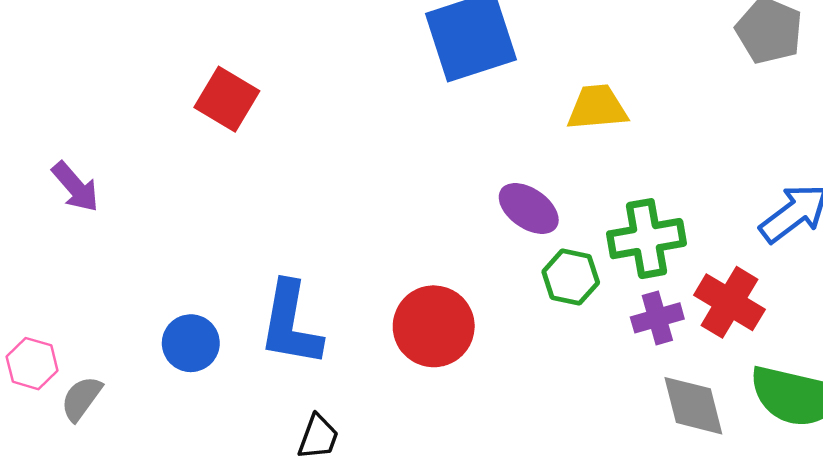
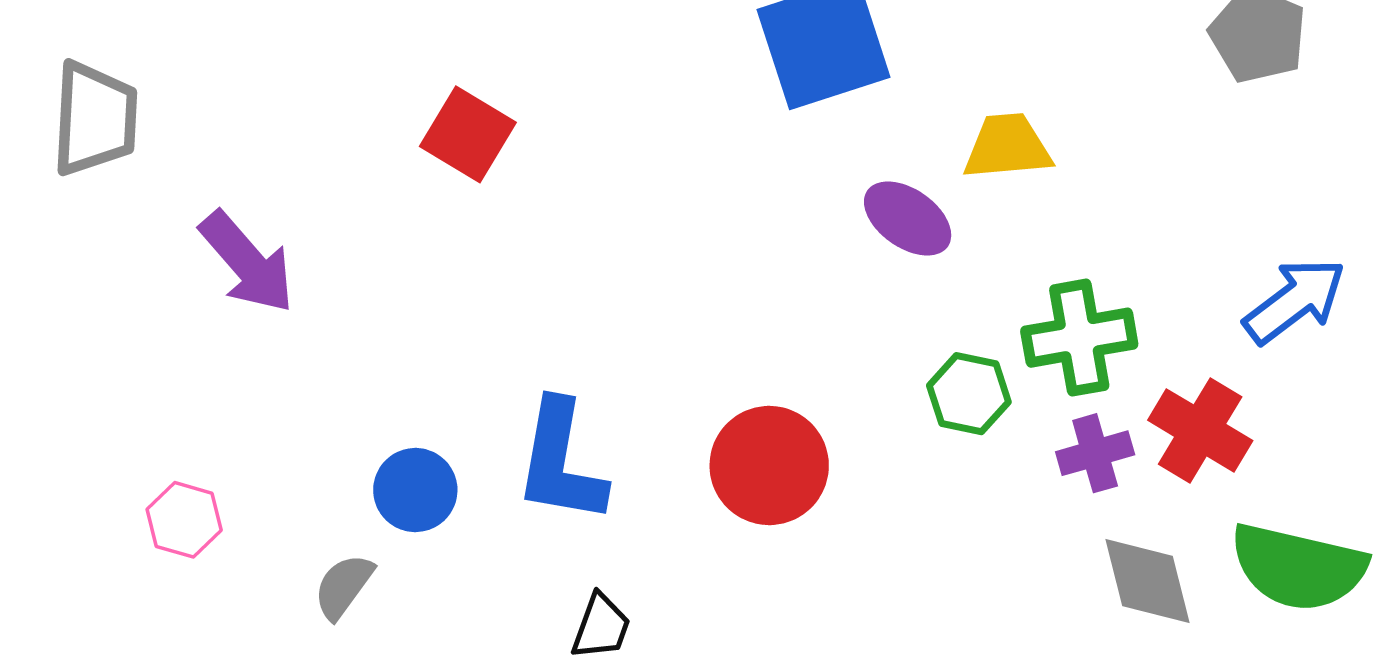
purple arrow: (75, 187) -> (247, 262), size x1.4
purple ellipse: (529, 209) -> (908, 218), moved
gray semicircle: (81, 398) -> (344, 586), moved

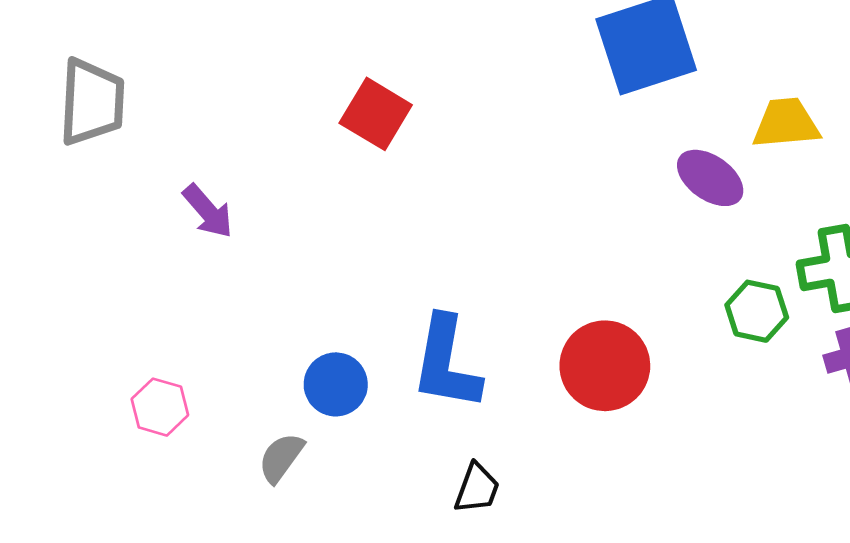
purple arrow: (247, 262) -> (208, 211), size x0.7

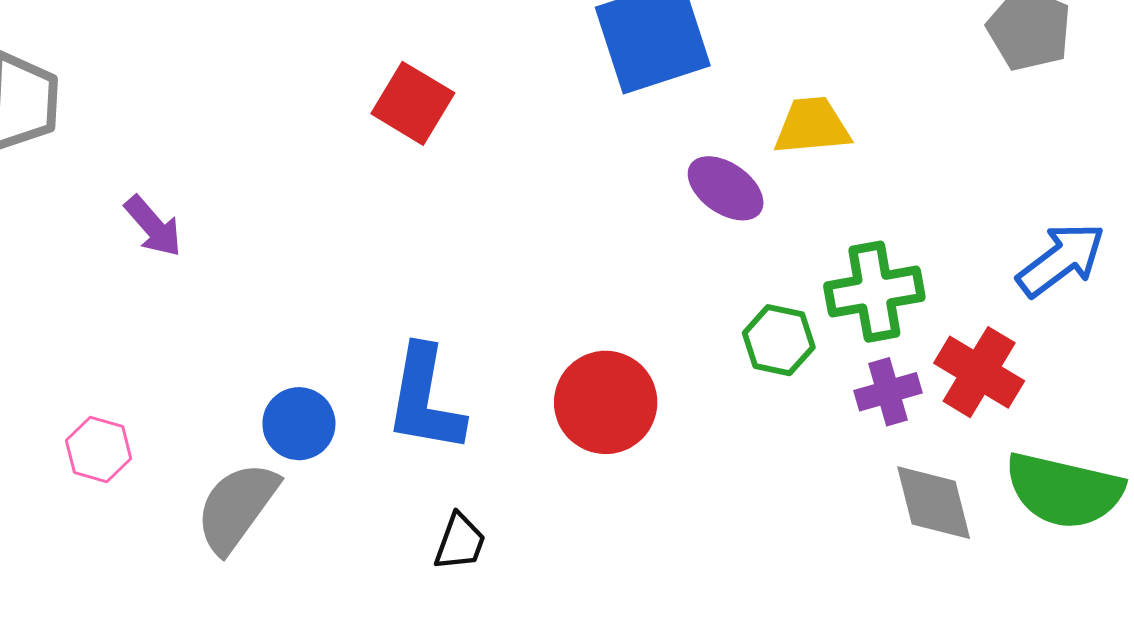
red square: (376, 114) -> (413, 103), moved
gray semicircle: (281, 458) -> (237, 507), size x1.6

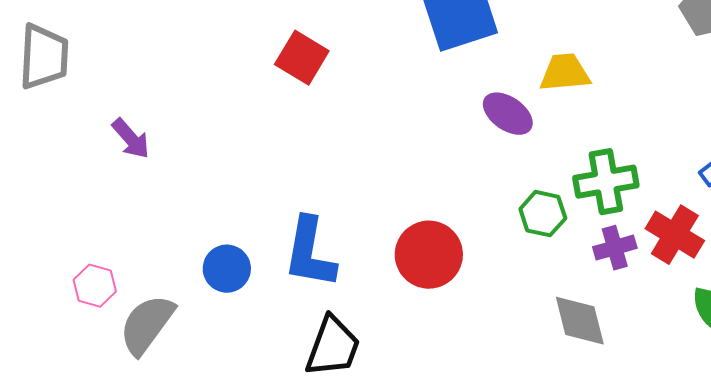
gray diamond: (934, 503) -> (580, 321), moved
gray semicircle: (237, 507) -> (147, 325), moved
black trapezoid: (460, 542) -> (333, 347), size x1.6

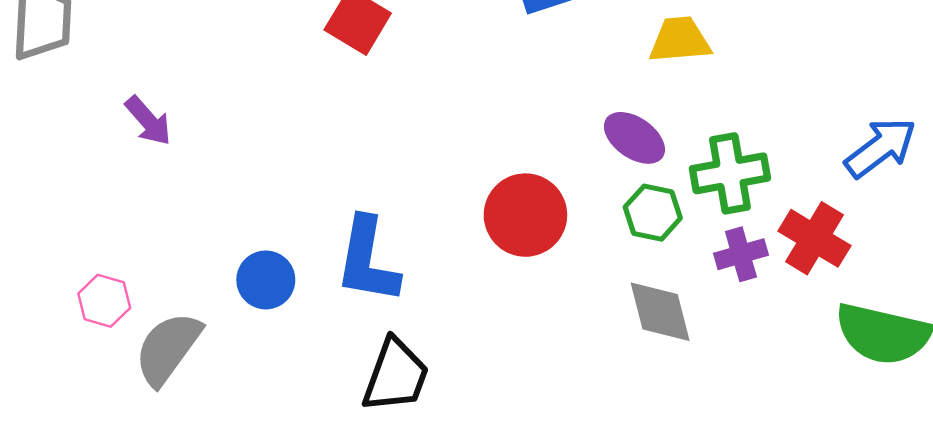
purple ellipse: (508, 114) -> (634, 138), moved
red circle: (429, 255) -> (525, 215), moved
gray diamond: (580, 321) -> (660, 312), moved

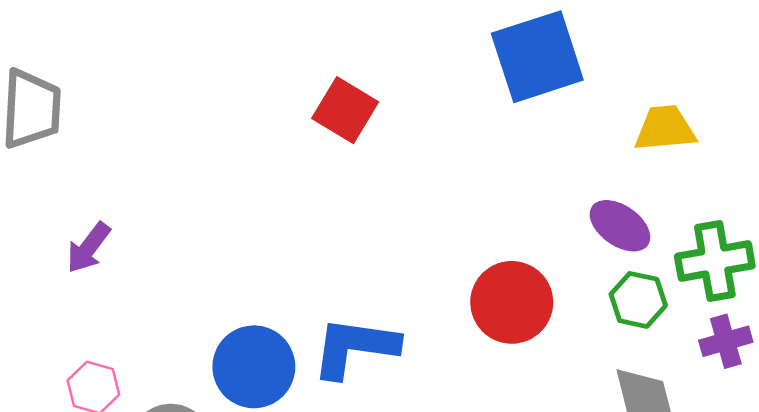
purple arrow: (148, 121) -> (88, 248), moved, turned 78
blue L-shape: (367, 260) -> (355, 347), turned 88
blue circle: (266, 280) -> (254, 367), size x1.4

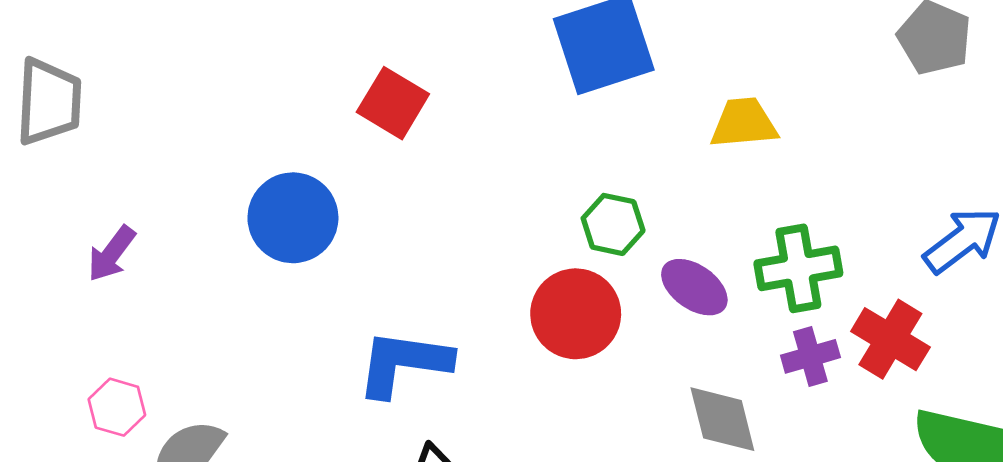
purple ellipse: (620, 226) -> (694, 287), moved
green hexagon: (638, 300) -> (613, 224), moved
blue circle: (254, 367) -> (293, 218), moved

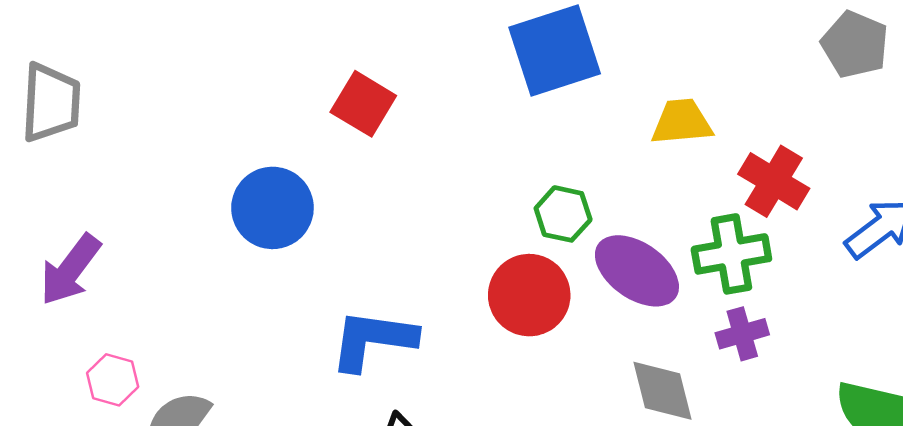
purple arrow: (112, 254) -> (70, 270), moved, size x1.4
purple ellipse: (694, 287) -> (637, 271), size x1.4
red cross: (890, 339) -> (774, 181), moved

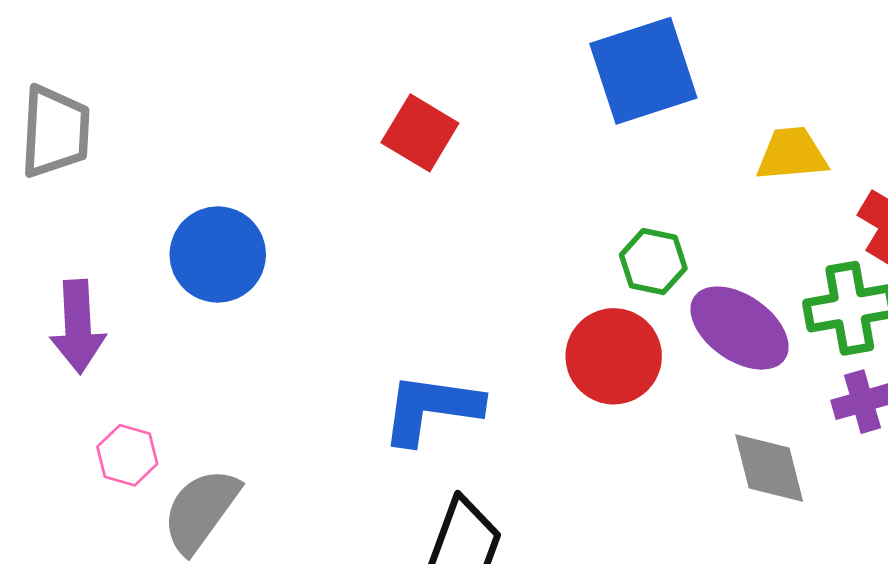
blue circle: (272, 208) -> (218, 254), moved
purple arrow: (70, 270) -> (78, 327), turned -40

